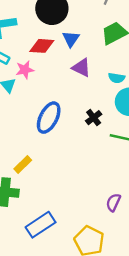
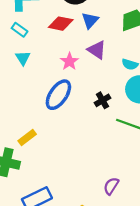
pink star: (25, 70) -> (69, 61), moved, turned -30

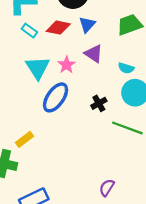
cyan rectangle: (20, 30) -> (29, 31), moved
cyan triangle: (23, 58) -> (38, 68), moved, size x1.6

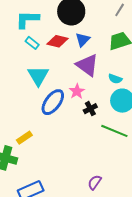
purple triangle: (94, 54) -> (87, 65), size x1.4
pink star: (67, 65) -> (77, 91), moved

